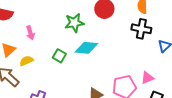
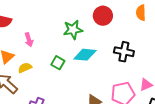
black cross: (141, 29) -> (124, 52), moved

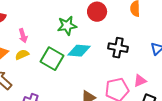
green square: (58, 63) -> (52, 59), size x1.6
yellow semicircle: (25, 68) -> (22, 55), moved

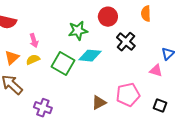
black cross: (118, 48) -> (126, 42), moved, turned 30
pink triangle: (140, 81) -> (156, 71), moved, turned 40

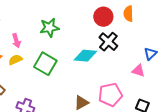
red circle: (108, 17) -> (103, 17), moved
green star: (78, 31) -> (49, 28), moved
cyan diamond: (90, 56) -> (85, 56), moved

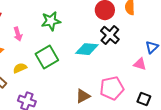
yellow semicircle: (15, 60) -> (20, 68), moved
green square: (45, 64) -> (47, 57), turned 30

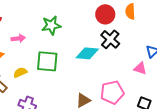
pink arrow: (18, 34) -> (18, 38), turned -80
green square: (47, 57) -> (47, 61), turned 35

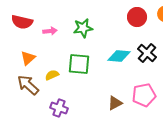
pink arrow: (18, 38) -> (50, 31), moved
black cross: (110, 39) -> (147, 53), moved

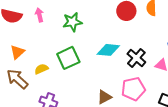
pink arrow: (50, 31) -> (39, 15), moved, turned -96
black cross: (147, 53) -> (136, 58), moved
green square: (79, 64) -> (68, 58), turned -30

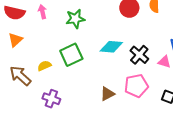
orange triangle: (17, 52) -> (15, 40), moved

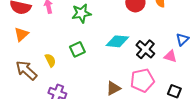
green square: (71, 55) -> (77, 49), size x0.7
yellow semicircle: (44, 66) -> (50, 60), turned 88

